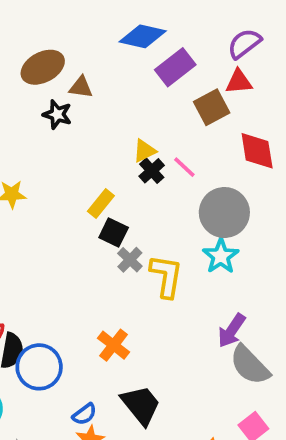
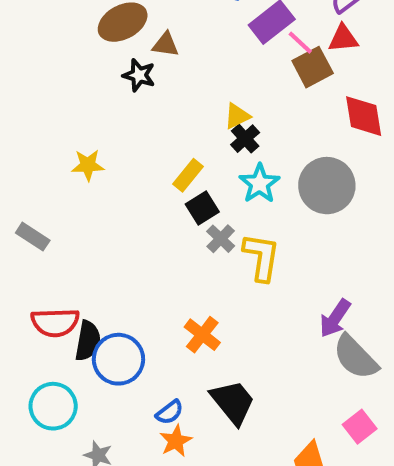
pink line: (184, 167) -> (300, 43), moved
black square: (114, 232) -> (202, 208), turned 32
cyan star: (221, 256) -> (259, 184), moved

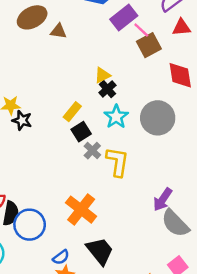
red triangle: (343, 38) -> (182, 27), moved
black star: (139, 75) -> (22, 120), moved
orange cross: (202, 335) -> (81, 210), size x1.4

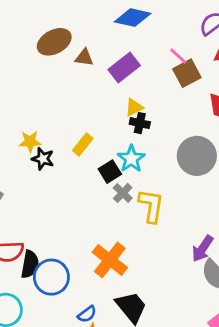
purple rectangle: (124, 17) -> (124, 67), moved
black cross: (107, 89) -> (140, 123), turned -36
yellow rectangle: (72, 112) -> (83, 144), moved
cyan star: (116, 117) -> (131, 159), moved

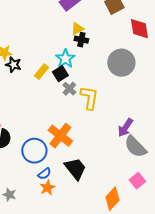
yellow rectangle: (83, 144) -> (41, 72), moved
cyan star: (131, 159) -> (65, 59), moved
blue circle: (51, 277) -> (34, 151), moved

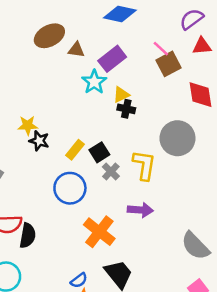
cyan star: (65, 59) -> (94, 82), moved
yellow L-shape: (89, 98) -> (144, 165), moved
purple arrow: (125, 128) -> (140, 210), moved, turned -120
blue circle: (34, 151) -> (70, 188), moved

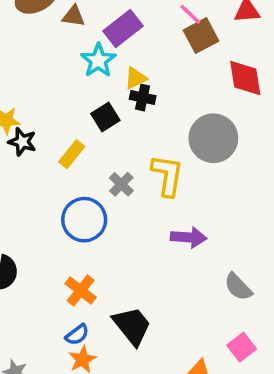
black square: (99, 152) -> (105, 117), moved
blue circle: (70, 188) -> (84, 220), moved
purple arrow: (140, 210) -> (189, 237), moved
orange cross: (99, 232) -> (81, 290), moved, size x0.7
gray semicircle: (195, 246) -> (238, 287), size x0.7

